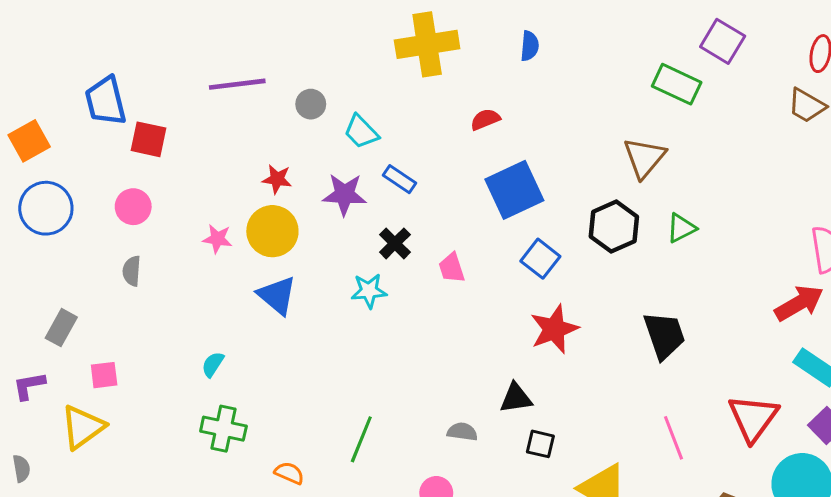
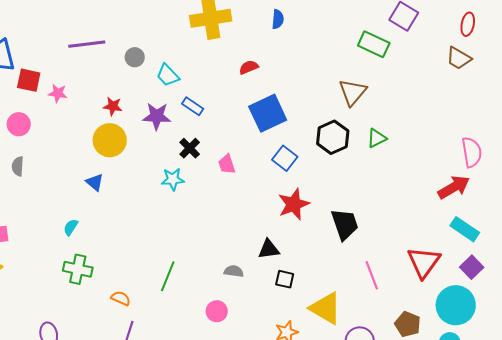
pink star: (217, 239) -> (58, 93), moved
blue triangle: (277, 295) -> (95, 182), moved, size x0.7
black trapezoid: (664, 335) -> (345, 224), moved

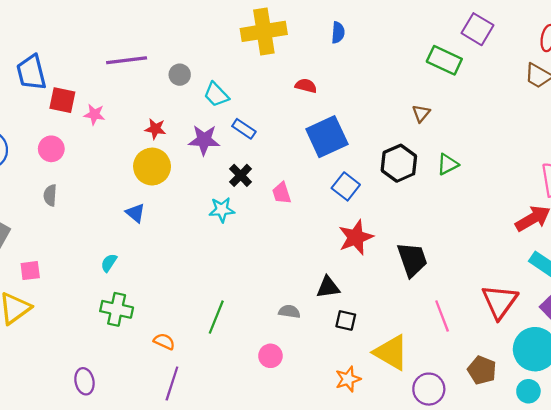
red semicircle: (249, 67) -> (306, 86), turned 36
brown triangle: (353, 92) -> (421, 113), size x0.6

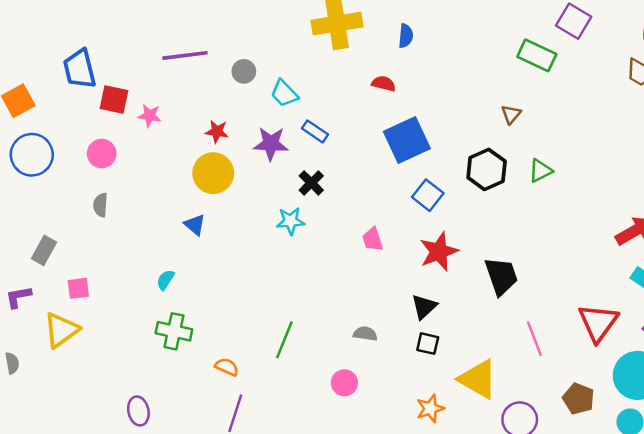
blue semicircle: (338, 33) -> (406, 36), moved
pink trapezoid: (282, 193) -> (373, 239), moved
black triangle: (328, 287) -> (424, 307), moved, turned -35

